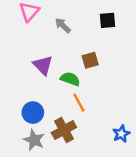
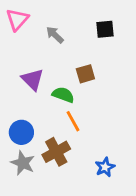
blue star: (121, 134) -> (105, 167), moved

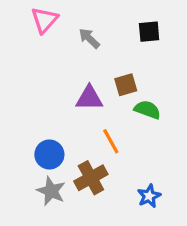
purple triangle: (33, 79) -> (89, 98), moved, turned -45
green semicircle: (63, 95) -> (147, 110), moved

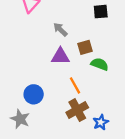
gray arrow: (89, 38) -> (60, 29), moved
brown cross: (91, 178) -> (77, 110), moved
gray star: (51, 191) -> (20, 119), moved

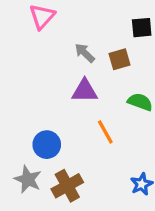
brown square: (85, 47) -> (119, 59), moved
brown cross: (77, 110) -> (67, 186), moved

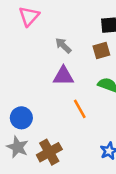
brown square: (119, 59) -> (101, 51), moved
blue circle: (47, 145) -> (21, 118), moved

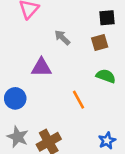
purple triangle: (63, 76) -> (41, 67), moved
blue circle: (21, 118) -> (15, 98), moved

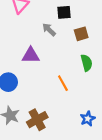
black square: (107, 18) -> (64, 12), moved
green semicircle: (106, 76) -> (87, 63), turned 56

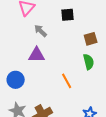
gray arrow: (49, 30) -> (41, 31), moved
brown square: (81, 34) -> (91, 39), moved

